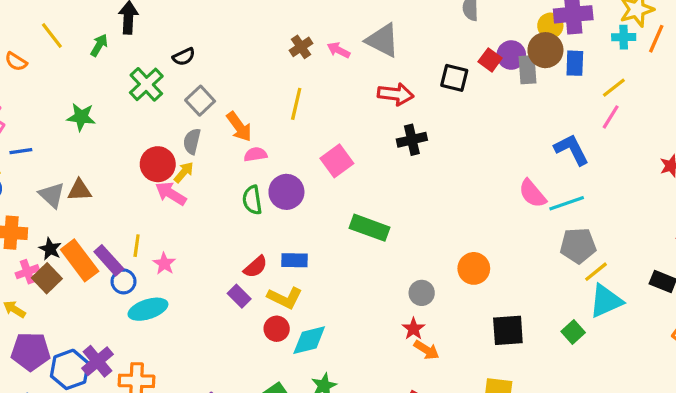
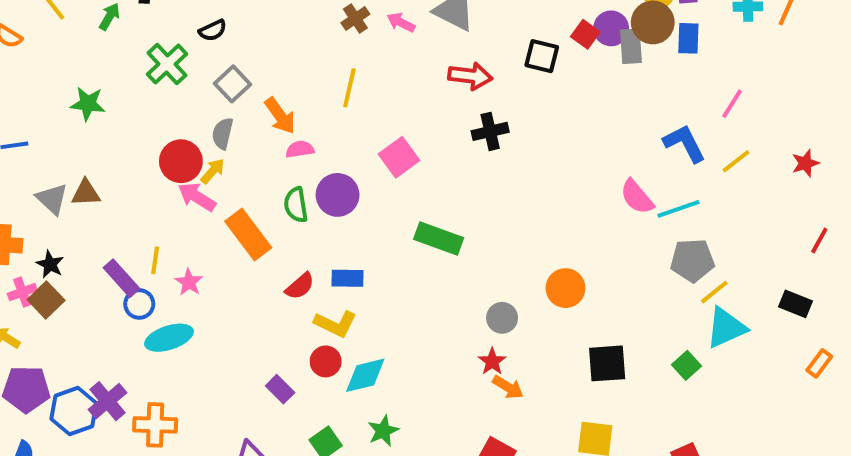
yellow line: (614, 88) -> (736, 161), moved
orange rectangle: (80, 260) -> (248, 235), moved
purple rectangle: (239, 296) -> (280, 389), moved

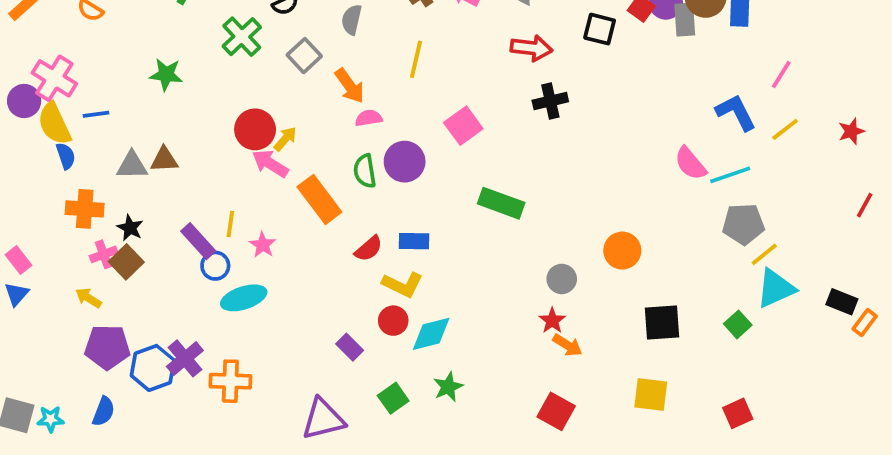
gray semicircle: (223, 133) -> (352, 20), moved
gray triangle: (52, 199) -> (132, 165), turned -44
black rectangle: (795, 304) -> (842, 302), moved

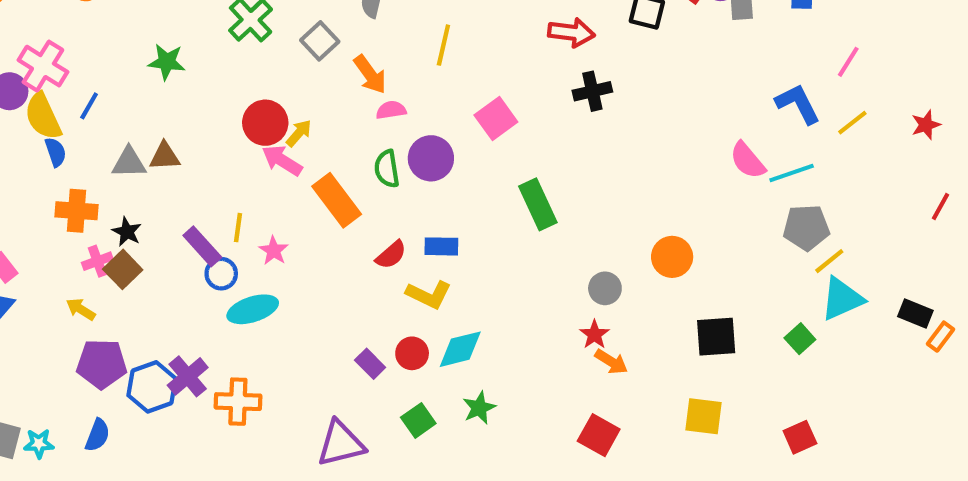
blue line: (96, 114) -> (89, 106), turned -52
green rectangle: (501, 203) -> (538, 204), turned 45
red circle: (393, 321) -> (412, 353), moved

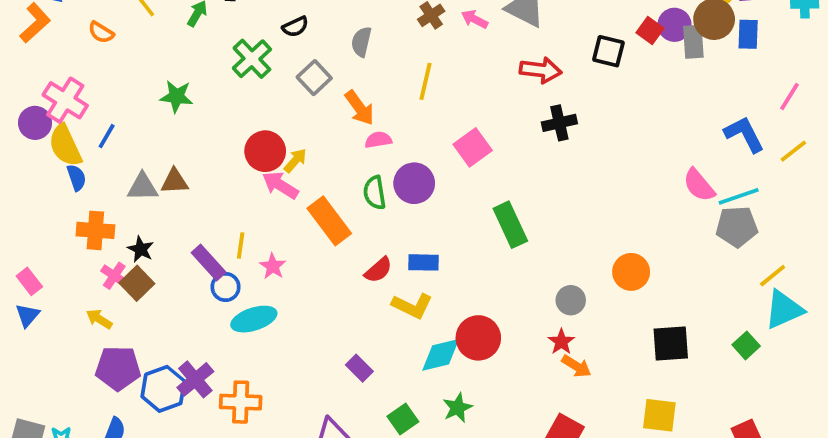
gray pentagon: (806, 228) -> (737, 227), moved
pink cross: (97, 261) -> (114, 276), turned -36
red circle: (412, 353) -> (478, 338), moved, size x1.5

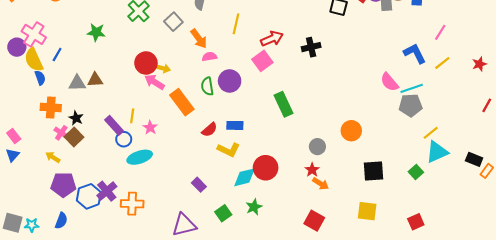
red arrow: (541, 70) -> (272, 39), moved, turned -30
yellow arrow: (295, 161) -> (163, 68), turned 64

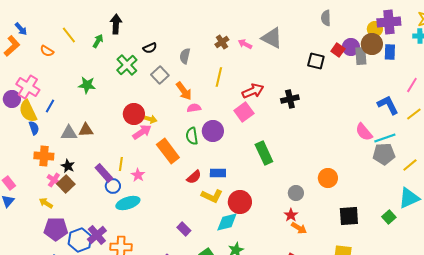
pink arrow: (154, 82) -> (142, 132), turned 114
yellow line: (431, 133) -> (410, 165), moved
red circle: (266, 168) -> (240, 202), moved

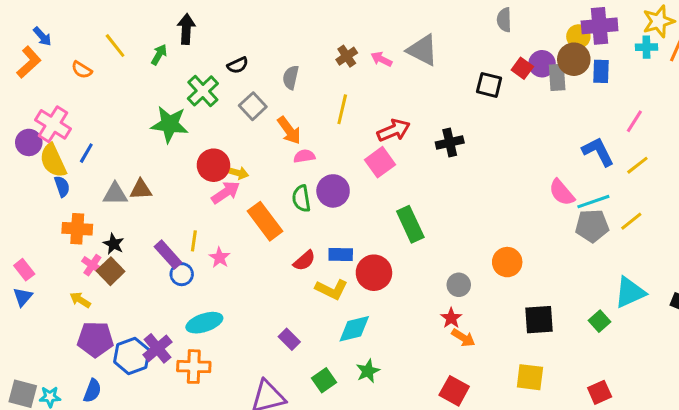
green star: (87, 85) -> (170, 124), moved, size x1.4
yellow line: (410, 165) -> (631, 221), moved
red circle: (240, 202) -> (374, 273), moved
cyan ellipse: (128, 203) -> (204, 323), moved

